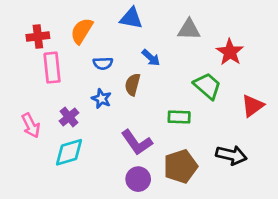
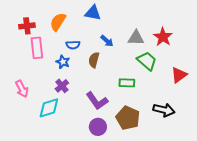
gray triangle: (189, 29) -> (136, 38), moved
blue star: (101, 99) -> (63, 62), moved
purple cross: (69, 117) -> (62, 86), moved
brown pentagon: (181, 166) -> (128, 118), turned -30

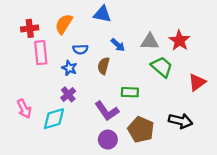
green rectangle: (127, 83) -> (130, 92), moved
pink arrow: (22, 89) -> (24, 109), moved

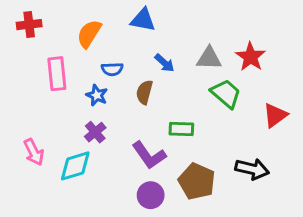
red cross: (30, 28) -> (29, 25), moved

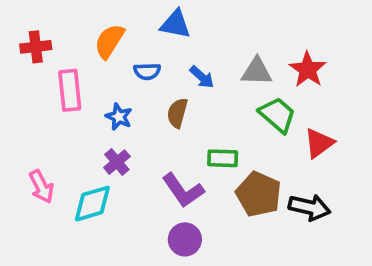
red cross: (29, 25) -> (36, 47), moved
blue semicircle: (112, 69) -> (147, 71), moved
red triangle: (275, 115) -> (319, 143), moved
brown pentagon: (197, 181) -> (259, 194), moved

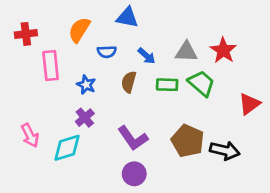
red triangle: (319, 143) -> (249, 104), moved
green rectangle: (223, 158) -> (167, 85), moved

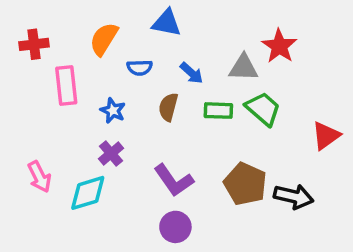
red star: (223, 50) -> (279, 46), moved

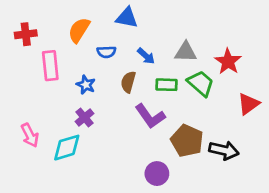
red star: (279, 46) -> (228, 61), moved
purple L-shape: (174, 180) -> (150, 116), moved
purple circle: (175, 227) -> (157, 174), moved

